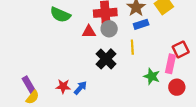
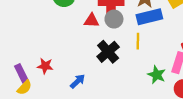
blue rectangle: (141, 24) -> (149, 17), size x1.5
red star: (63, 86) -> (45, 66), moved

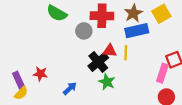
gray circle: (114, 19) -> (84, 31), moved
red triangle: (92, 21) -> (110, 51), moved
green star: (157, 75) -> (107, 82), moved

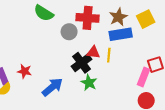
blue arrow: (70, 88) -> (52, 87), size x1.5

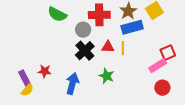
black cross: (82, 63) -> (85, 51), moved
pink rectangle: (143, 77) -> (158, 66), turned 42
blue arrow: (52, 87) -> (72, 84), turned -30

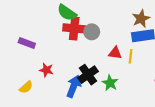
red cross: (99, 15) -> (74, 28), moved
black cross: (85, 51) -> (88, 75), moved
purple rectangle: (24, 78) -> (27, 43), moved, turned -49

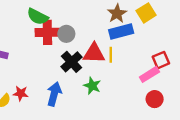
red triangle: (115, 53) -> (94, 53), size x1.5
red star: (46, 70) -> (21, 93), moved
black cross: (88, 75) -> (71, 62), moved

